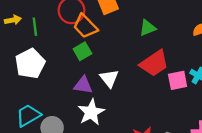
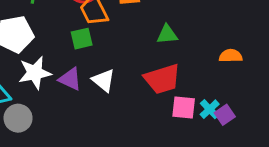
white triangle: (109, 78) -> (104, 80), turned -30
white star: (91, 112) -> (35, 73), moved

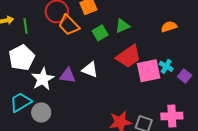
green square: (82, 39) -> (100, 33), moved
pink square: (184, 108) -> (149, 71), size x1.4
purple square: (225, 115) -> (185, 76), moved

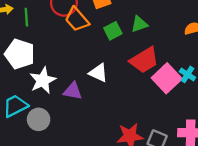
white pentagon: (22, 58) -> (20, 54), turned -30
pink square: (149, 71) -> (167, 78), turned -35
purple triangle: (68, 76) -> (73, 91), moved

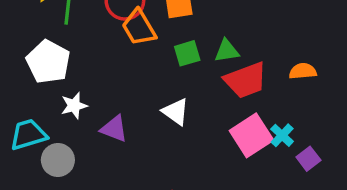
red trapezoid: (144, 60) -> (246, 80), moved
white triangle: (98, 73) -> (176, 112), moved
white star: (43, 80) -> (74, 106), size x0.7

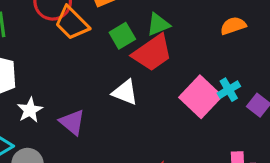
red trapezoid: (246, 80) -> (152, 53), moved
purple triangle: (114, 129) -> (72, 122), turned 32
cyan cross: (282, 135) -> (229, 90), turned 30

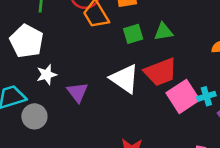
red trapezoid: (152, 53) -> (161, 72), moved
white triangle: (125, 92) -> (125, 79), size x1.4

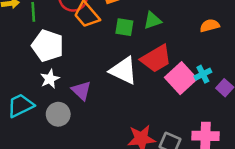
green square: (133, 34) -> (124, 27), turned 36
white pentagon: (27, 41) -> (48, 46), moved
gray circle: (34, 116) -> (58, 114), moved

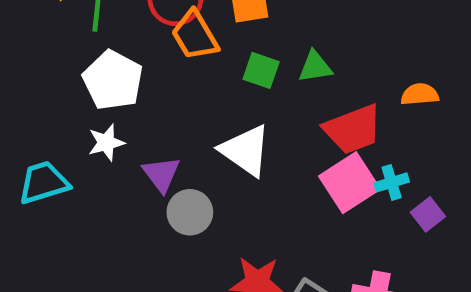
red trapezoid: (156, 59) -> (353, 129), moved
gray circle: (58, 114) -> (190, 212), moved

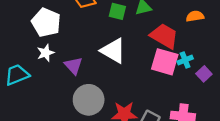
red trapezoid: (353, 129) -> (164, 36), turned -124
pink square: (350, 183) -> (165, 62), turned -36
gray circle: (190, 212) -> (89, 100), moved, size x1.4

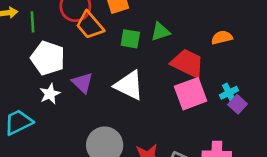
cyan cross: (185, 60) -> (229, 93), moved
pink square: (165, 62) -> (191, 94), turned -32
purple triangle: (73, 66) -> (82, 83), moved

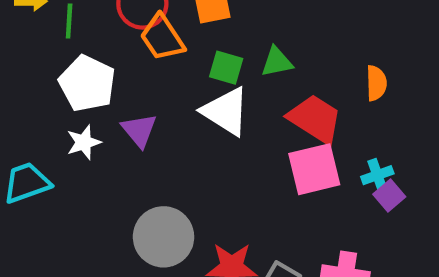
orange semicircle: (222, 37) -> (376, 83), turned 96
white triangle: (129, 85) -> (226, 111), moved

